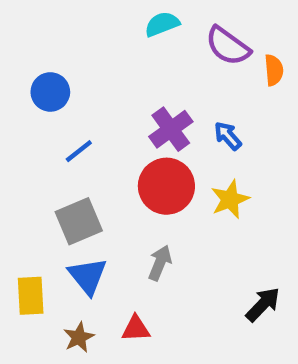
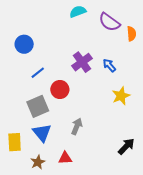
red circle: (166, 186) -> (60, 90), moved, size x0.7
yellow star: (230, 199) -> (121, 96), moved

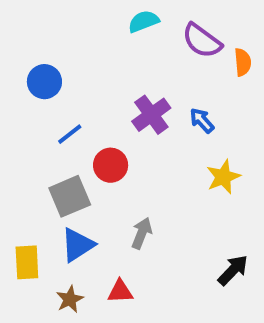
blue triangle: (42, 133) -> (78, 245), turned 36

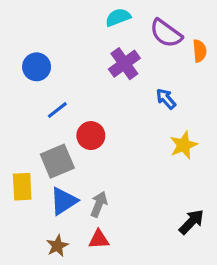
purple cross: (151, 115) -> (124, 64), moved
gray arrow: (142, 233) -> (99, 204), moved
yellow rectangle: (27, 262) -> (22, 187), moved

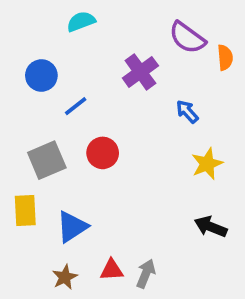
cyan semicircle: (118, 17) -> (81, 21), moved
blue line: (57, 110) -> (76, 106), moved
gray square: (57, 161) -> (47, 160), moved
gray arrow: (99, 204) -> (146, 274), moved
black arrow: (192, 222) -> (211, 227), moved, turned -112

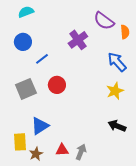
cyan semicircle: (81, 21) -> (26, 12), moved
blue arrow: (187, 112) -> (117, 62), moved, size x1.5
yellow rectangle: (25, 211) -> (20, 142), moved

